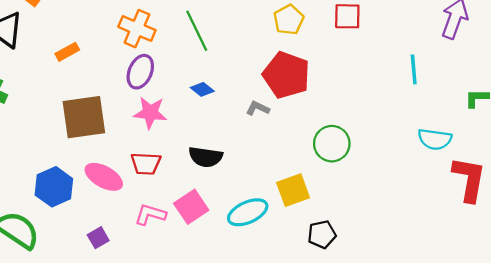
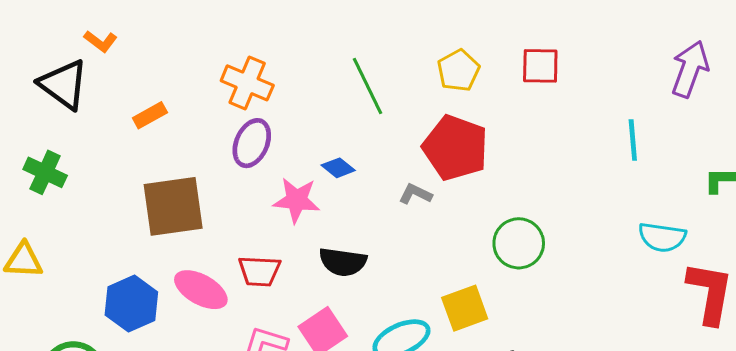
green line: (197, 31) -> (367, 86), moved
pink star: (150, 113) -> (297, 200), moved

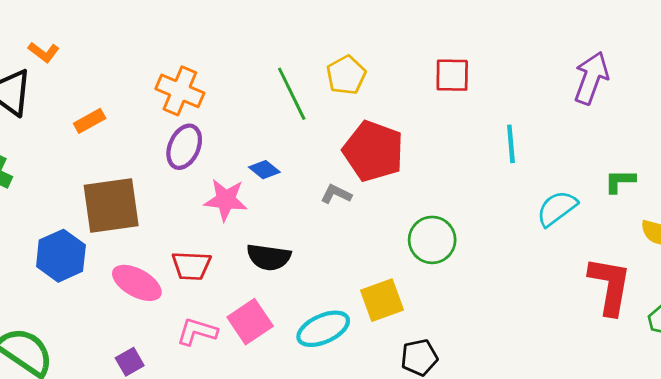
yellow pentagon: (459, 71) -> (346, 75), moved
cyan line: (633, 140) -> (511, 144), moved
cyan semicircle: (662, 237) -> (557, 208), moved, turned 135
blue hexagon: (131, 304) -> (61, 256), moved

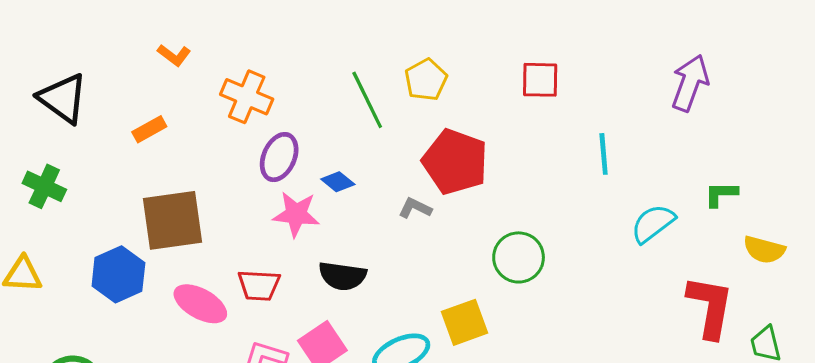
orange L-shape: (44, 52) -> (174, 55), moved
purple ellipse: (184, 147) -> (279, 157), moved

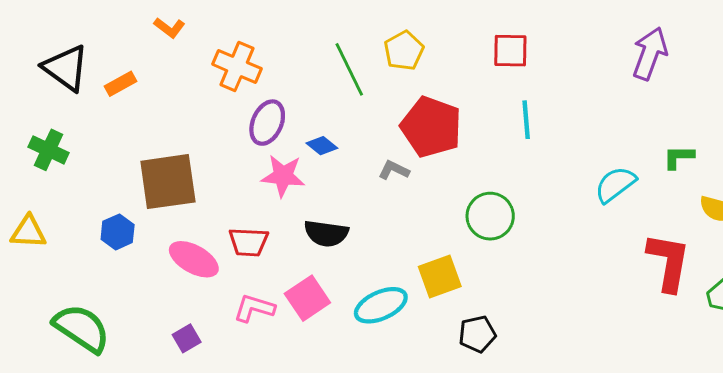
orange rectangle: (149, 129) -> (120, 84), moved
cyan line: (604, 154) -> (526, 120), moved
blue hexagon: (118, 274) -> (118, 232), size x0.7

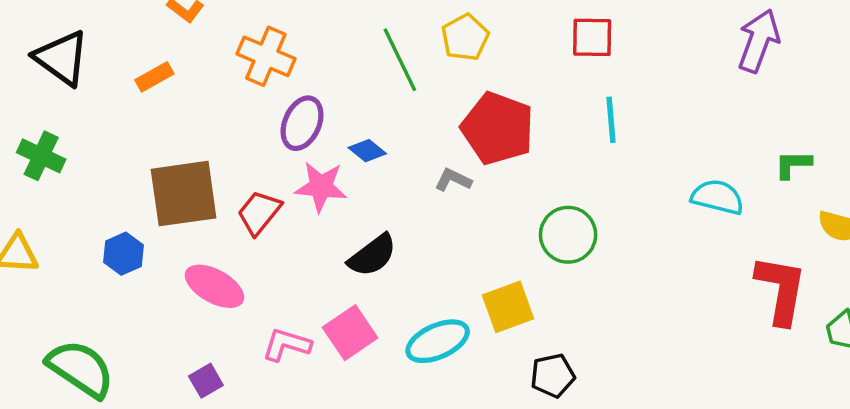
orange rectangle: (120, 84) -> (154, 77), moved
cyan semicircle: (615, 184) -> (717, 197), turned 51
black semicircle: (326, 233) -> (372, 255), turned -45
red trapezoid: (248, 242) -> (259, 212), moved, turned 126

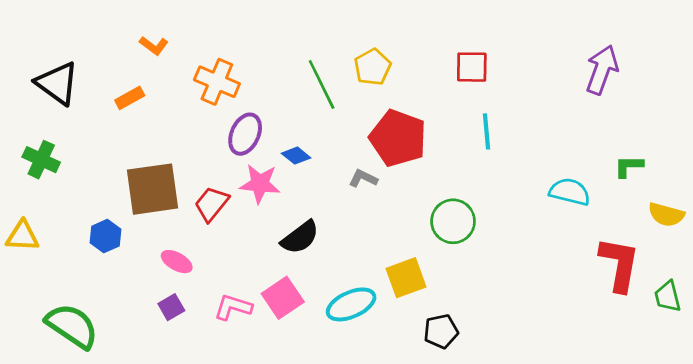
pink ellipse: (214, 286) -> (177, 262), size x0.7
purple square: (206, 381) -> (171, 307), moved

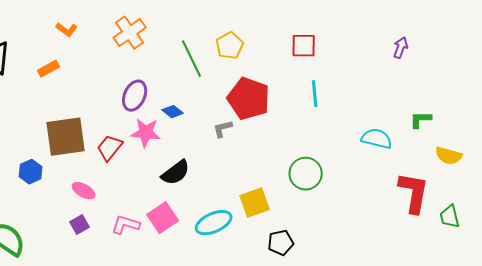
purple arrow: (602, 70) -> (401, 48), size x0.6
orange cross: (217, 82) -> (130, 33), moved, turned 32
gray L-shape: (363, 178) -> (223, 129), turned -40
green circle: (453, 221) -> (306, 174), moved

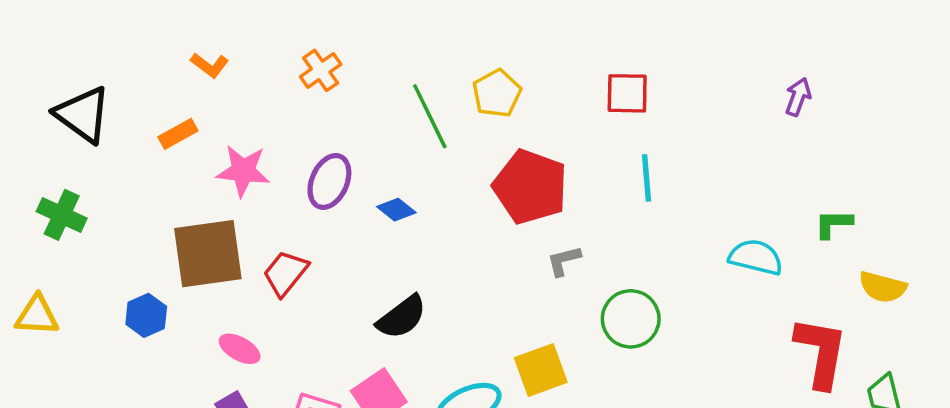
orange cross: (130, 33) -> (321, 70), size x0.7
gray L-shape: (223, 129) -> (564, 261), moved
pink star: (146, 133) -> (243, 171), moved

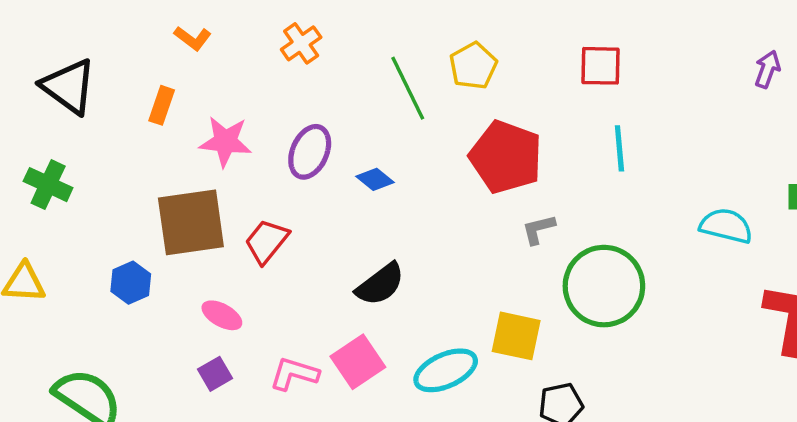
orange rectangle: (178, 134) -> (162, 105), turned -42
green circle: (631, 319) -> (604, 286), size x1.4
yellow square: (541, 370) -> (516, 336), turned 32

